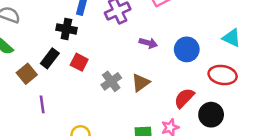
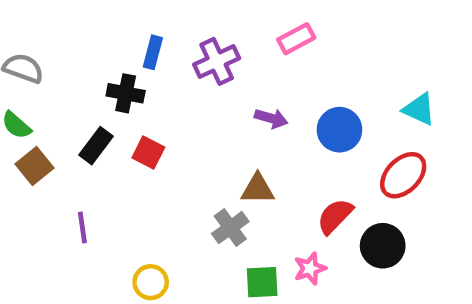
brown square: (27, 74) -> (35, 166), moved
red ellipse: (223, 75) -> (403, 175), turned -56
gray cross: (111, 81) -> (230, 228), moved
brown triangle: (141, 83) -> (258, 189), turned 36

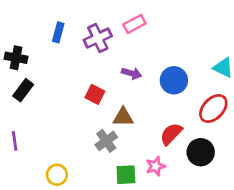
pink rectangle: (296, 39) -> (134, 24), moved
black cross: (126, 93) -> (16, 58), moved
red square: (148, 152) -> (95, 94), moved

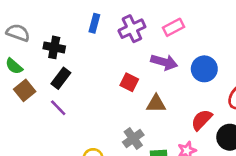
pink rectangle: (134, 24) -> (173, 27), moved
purple arrow: (132, 73) -> (164, 62), size x1.4
purple line: (15, 141) -> (58, 108), moved, turned -36
gray cross: (106, 141) -> (133, 139), moved

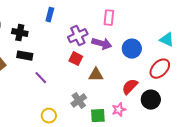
pink rectangle: (173, 27) -> (109, 18), turned -56
purple cross: (132, 29) -> (78, 36), moved
black rectangle: (61, 78) -> (25, 56), turned 63
purple line: (58, 108) -> (41, 78), moved

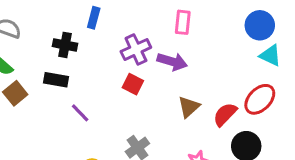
black cross: (20, 33) -> (65, 45), moved
blue circle: (132, 49) -> (260, 25), moved
brown triangle: (96, 75) -> (189, 107), moved, turned -42
red semicircle: (130, 87) -> (225, 114), moved

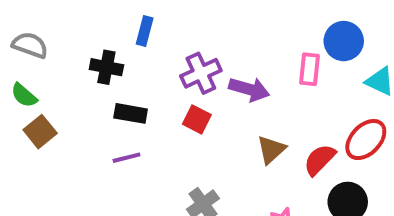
pink rectangle: (183, 22) -> (309, 69), moved
blue circle: (260, 25) -> (344, 41), moved
black rectangle: (56, 80) -> (131, 113), moved
purple line: (80, 113) -> (127, 158), turned -60

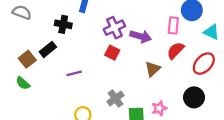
green semicircle: (24, 95) -> (23, 83), moved
black rectangle: (131, 113) -> (48, 49), moved, turned -49
red semicircle: (320, 160) -> (175, 51), moved

